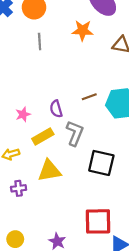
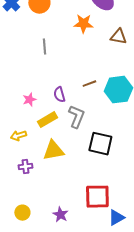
gray line: (40, 42) -> (44, 47), moved

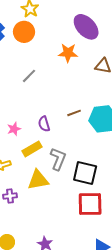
gray line: (44, 47) -> (29, 76), turned 49
gray L-shape: (76, 117) -> (58, 159), moved
red square: (97, 197) -> (90, 204), moved

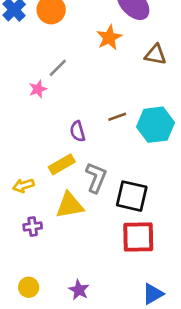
orange star: (68, 53) -> (109, 38), turned -30
pink star: (14, 129) -> (38, 89), moved

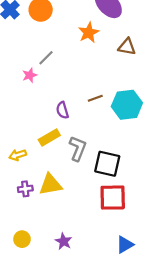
yellow triangle: (70, 205) -> (50, 184), moved

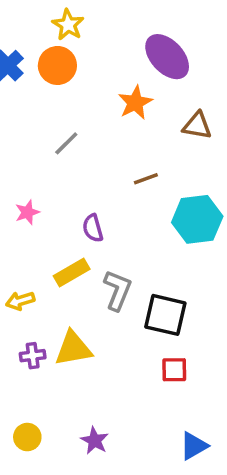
pink star: (30, 75) -> (27, 212), moved
brown line: (95, 98) -> (146, 179), moved
red square: (113, 198) -> (174, 370), size x0.6

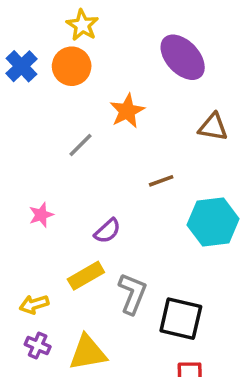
orange star: (135, 103) -> (127, 111), moved
purple semicircle: (93, 228) -> (107, 231), turned -116
purple cross: (33, 356) -> (38, 346), moved, turned 30

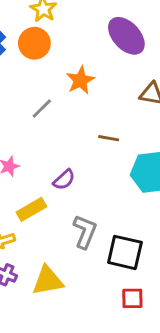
brown line: (161, 181) -> (109, 138), turned 30
yellow rectangle: (86, 276) -> (31, 209), moved

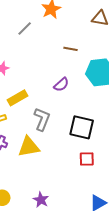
purple semicircle: (64, 180) -> (61, 85), moved
gray L-shape: (85, 232) -> (42, 119), moved

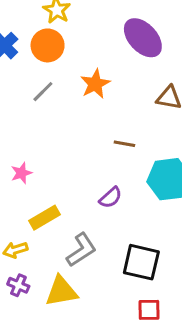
gray line: (25, 28) -> (43, 92), moved
gray L-shape: (42, 119) -> (81, 250), turned 35

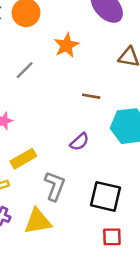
gray line: (43, 92) -> (25, 70), moved
gray L-shape: (81, 250) -> (55, 186), turned -36

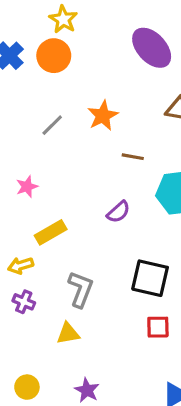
orange star: (66, 45) -> (103, 116), moved
gray L-shape: (55, 186) -> (81, 289), moved
yellow triangle: (38, 221) -> (68, 333), moved, size x0.7

